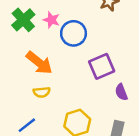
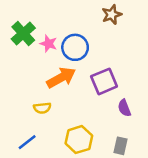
pink star: (51, 20) -> (49, 44), moved
orange arrow: (39, 63) -> (61, 78), moved, turned -68

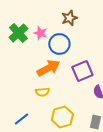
brown star: (112, 15) -> (69, 18), moved
pink star: (49, 44) -> (40, 33), moved
yellow semicircle: (42, 108) -> (42, 92), moved

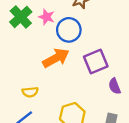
yellow semicircle: (42, 92) -> (30, 92), moved

